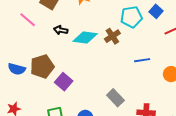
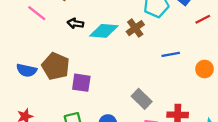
brown pentagon: (42, 66) -> (56, 66), turned -30
purple square: (64, 82) -> (81, 83), turned -30

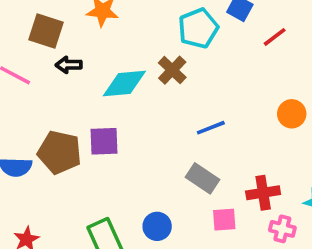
black arrow: (75, 23) -> (69, 65), moved
blue line: (171, 54) -> (211, 128), moved
purple square: (81, 83) -> (104, 141), moved

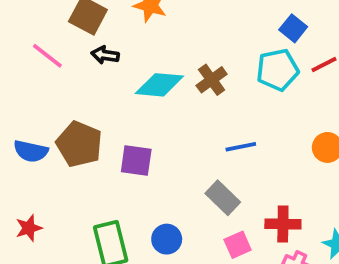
cyan pentagon: (198, 28) -> (278, 70), moved
purple square: (104, 141) -> (136, 161), moved
pink square: (224, 220) -> (238, 245), turned -30

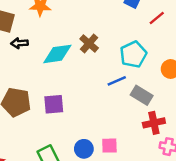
cyan pentagon: (278, 70) -> (133, 54), moved
gray rectangle: (223, 198) -> (142, 95), moved
pink square: (238, 245) -> (109, 146), moved, turned 35

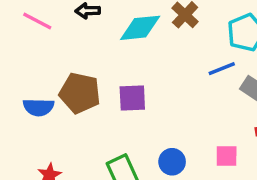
pink square: (109, 146) -> (227, 156), moved

